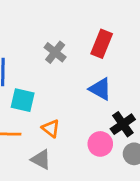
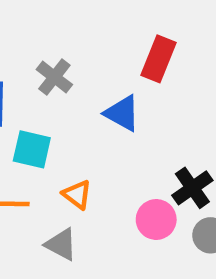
gray cross: (55, 52) -> (54, 77), moved
blue triangle: (100, 89) -> (122, 113), moved

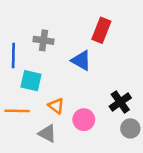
gray cross: (54, 77) -> (44, 40), turned -30
pink circle: (156, 219) -> (84, 120), moved

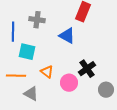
black cross: (120, 102) -> (87, 69), moved
gray triangle: (47, 133) -> (31, 94), moved

